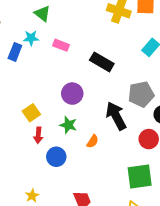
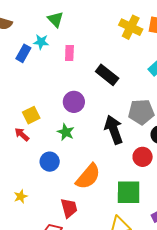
pink rectangle: (61, 45) -> (69, 53), turned 63
red arrow: (38, 135) -> (22, 134), moved, turned 119
orange semicircle: (93, 141) -> (88, 176), moved, size x2.0

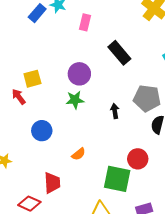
black arrow: (114, 130) -> (115, 111), size x0.5
green star: (66, 132) -> (75, 100), moved, turned 30
red circle: (143, 157) -> (138, 159), moved
orange semicircle: (88, 176) -> (79, 154), size x0.5

